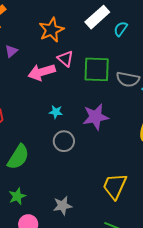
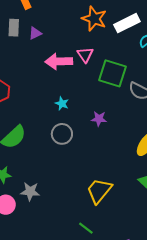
orange star: (51, 30) -> (94, 19), moved, turned 30
purple star: (96, 117) -> (99, 119), size x0.6
gray star: (62, 206) -> (30, 191), moved

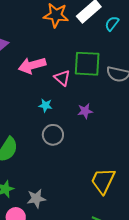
pink triangle: (85, 55) -> (62, 78), moved

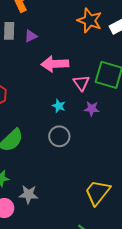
purple star: (85, 111) -> (92, 109), moved

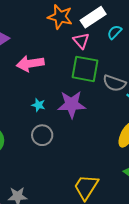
pink triangle: (81, 83) -> (81, 41), moved
purple star: (92, 109) -> (71, 104), size x1.8

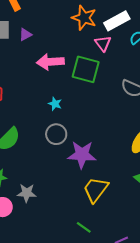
green square: (85, 69) -> (86, 69), moved
purple star: (71, 104) -> (82, 155), moved

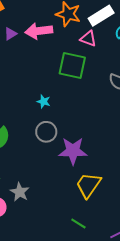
pink triangle: (103, 43) -> (88, 39), turned -30
pink arrow: (50, 62) -> (39, 31), moved
gray star: (27, 193) -> (20, 192), turned 30

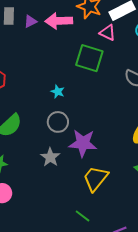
gray star: (20, 192) -> (50, 157), moved

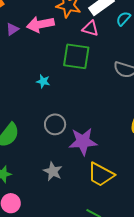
cyan star: (58, 92) -> (43, 81), moved
gray star: (50, 157) -> (53, 171), moved
yellow trapezoid: (96, 179) -> (101, 175), turned -92

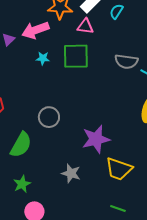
cyan star: (43, 81) -> (43, 58), moved
gray circle: (55, 124) -> (49, 117), moved

